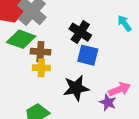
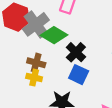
green diamond: (21, 39) -> (54, 35), moved

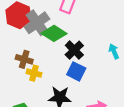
brown cross: (36, 63) -> (24, 59), moved

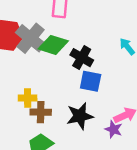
brown cross: (24, 59) -> (41, 112), moved
yellow cross: (34, 73) -> (28, 98), moved

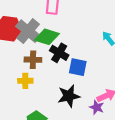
black cross: (82, 58) -> (59, 53), moved
brown cross: (41, 112) -> (33, 60), moved

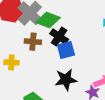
blue square: (78, 67) -> (66, 50), moved, turned -30
yellow cross: (25, 81) -> (11, 62), moved

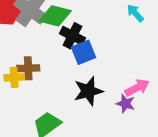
brown cross: (33, 42) -> (28, 68), moved

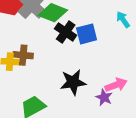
blue square: (84, 52) -> (87, 34), moved

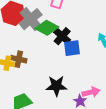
black cross: (66, 32) -> (62, 36), moved

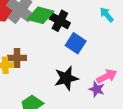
blue square: (72, 48) -> (76, 43), moved, turned -36

